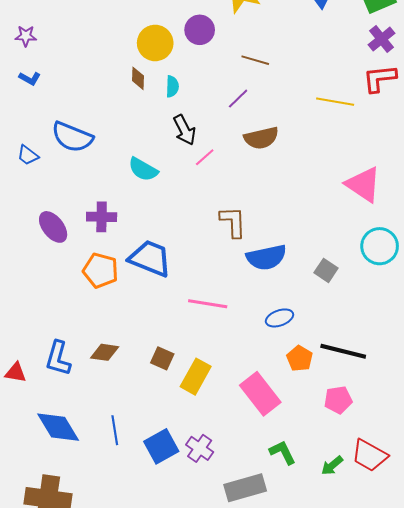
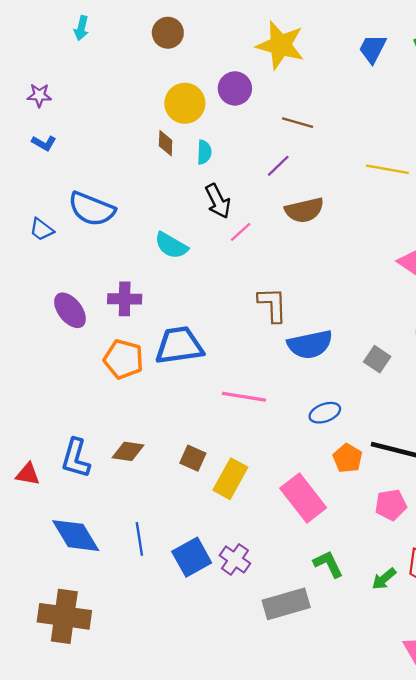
blue trapezoid: (150, 258) -> (179, 346), turned -30

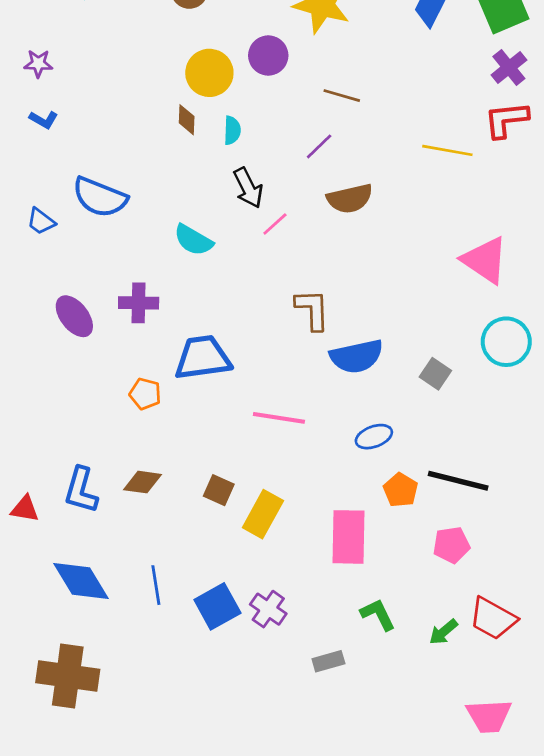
orange pentagon: (123, 359) -> (145, 394), moved, size x0.7
pink rectangle: (303, 498) -> (348, 537), turned 39
gray rectangle: (286, 604) -> (328, 661), size x0.6

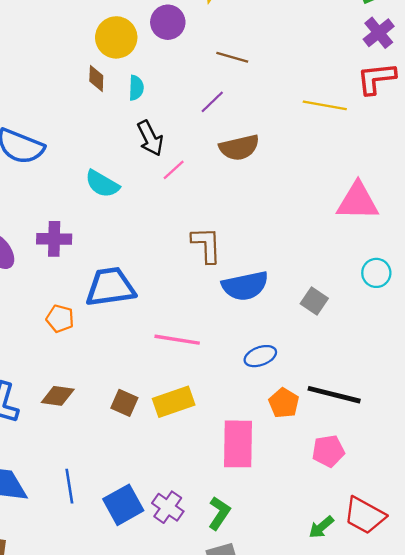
pink triangle: (485, 260) -> (358, 201), turned -33
cyan circle: (506, 342) -> (376, 273), size x0.7
yellow rectangle: (263, 514) -> (174, 402), moved, turned 42
green L-shape: (378, 614) -> (219, 513), moved, turned 60

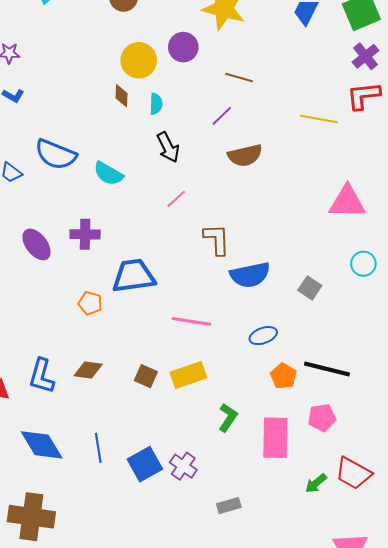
pink line: (174, 170) -> (176, 199), moved
cyan semicircle: (102, 184) -> (108, 174), moved
pink rectangle: (238, 444) -> (275, 438), moved
green L-shape: (219, 513) -> (228, 418), moved

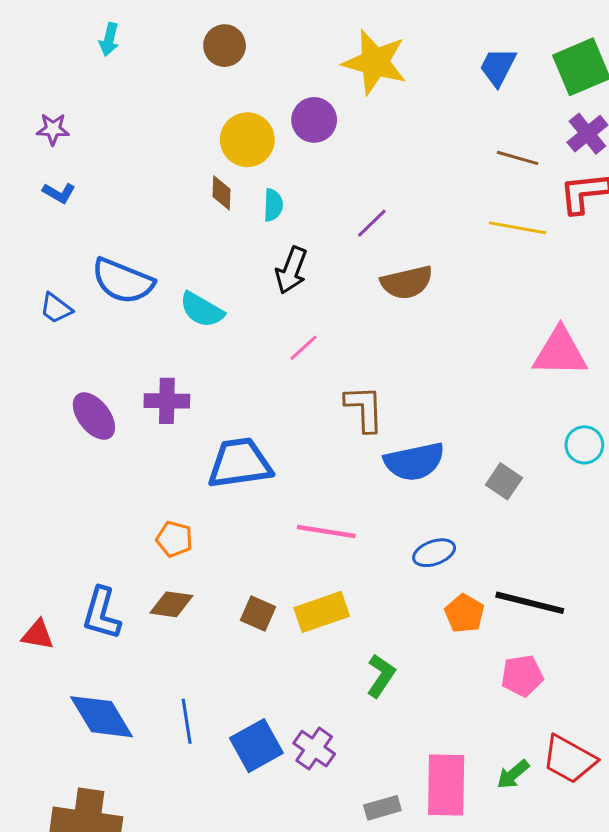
brown line: (239, 77) -> (518, 158), moved
black arrow: (168, 147) -> (291, 270), turned 48
orange pentagon: (90, 303) -> (174, 539), moved
pink rectangle: (275, 438) -> (446, 785), moved

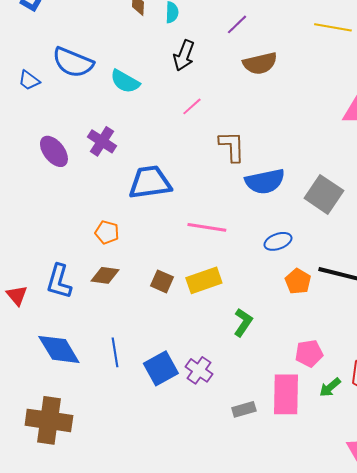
purple cross: (167, 401) -> (102, 141), turned 32
gray square: (504, 481) -> (324, 194), size x1.6
red triangle: (38, 635) -> (17, 295), turned 40
pink pentagon: (522, 676) -> (309, 353), moved

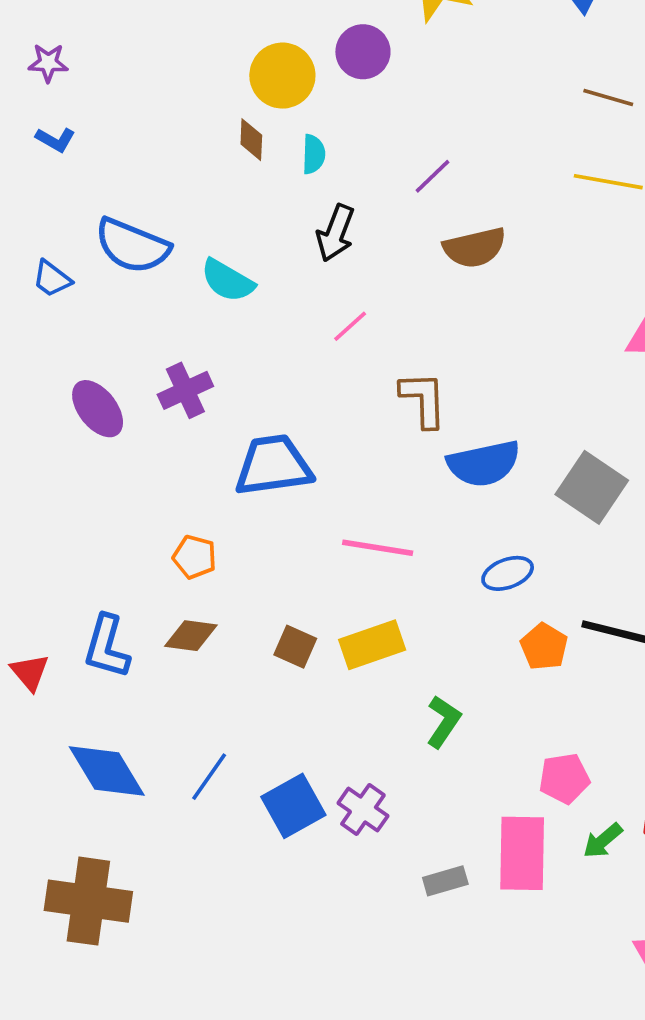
purple cross: (102, 141) -> (185, 390), turned 32
blue line: (115, 352) -> (209, 777), turned 44

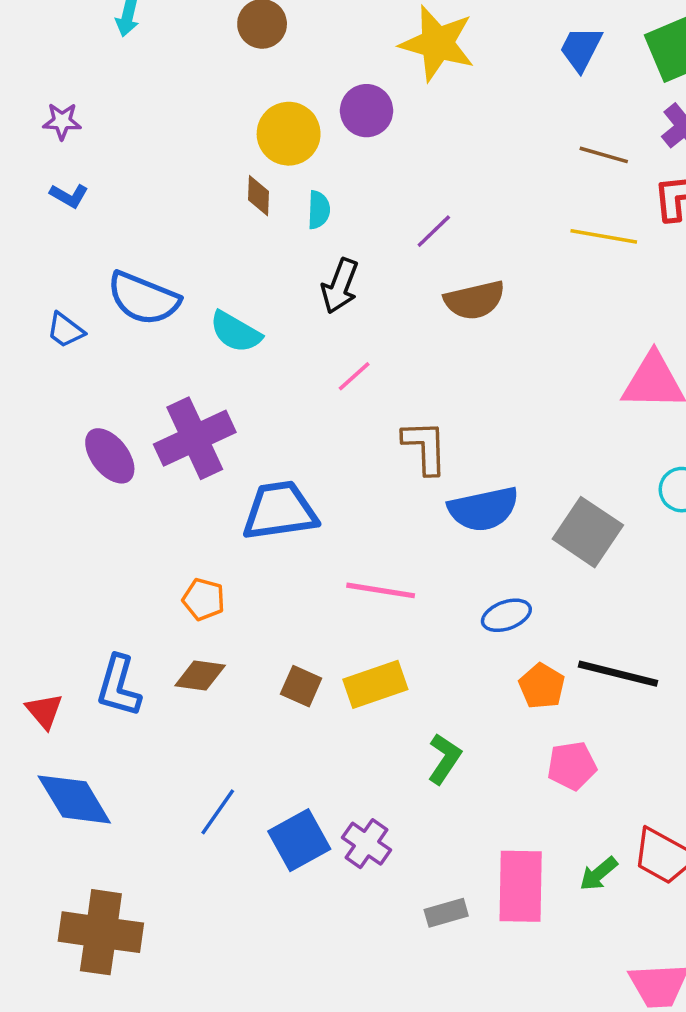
purple cross: (185, 390) -> (195, 438), size x1.5
blue diamond: (107, 771) -> (74, 799), moved
pink pentagon: (564, 778) -> (572, 766), moved

